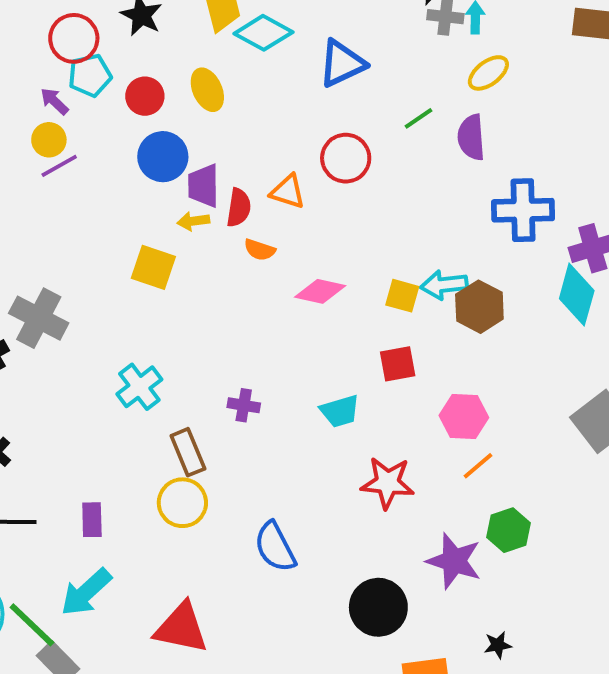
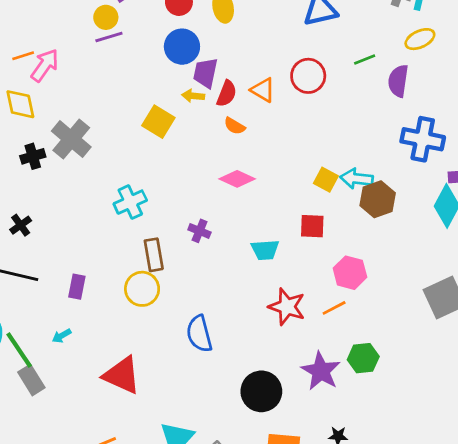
pink diamond: (320, 291) -> (237, 179), moved
orange line: (478, 466) -> (334, 308), moved
cyan arrow: (86, 592) -> (62, 336), size x0.5

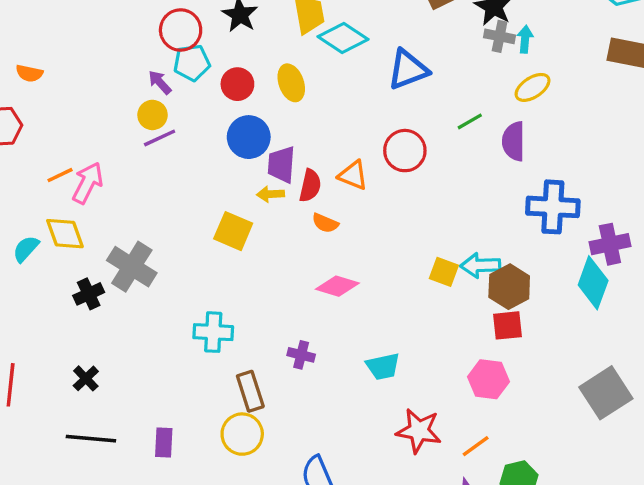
cyan cross: (130, 202) -> (213, 332), turned 36
red square: (312, 226) -> (507, 325), moved
orange line: (334, 308) -> (476, 446), moved

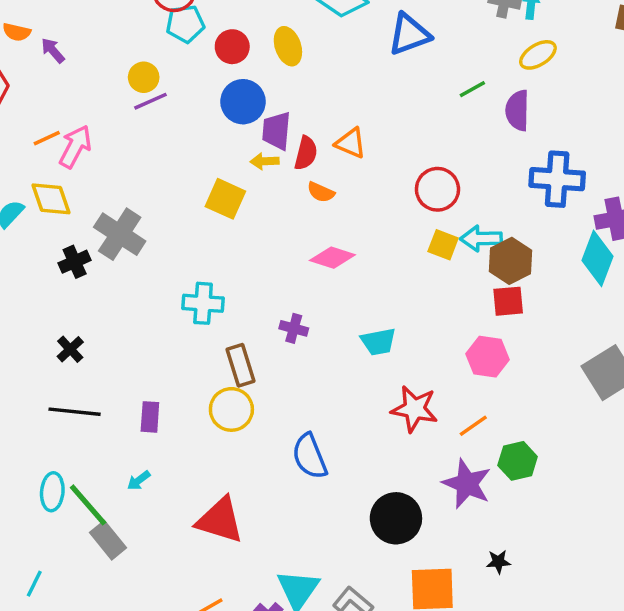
purple arrow: (160, 82) -> (53, 50), moved
red circle: (405, 151) -> (437, 189), moved

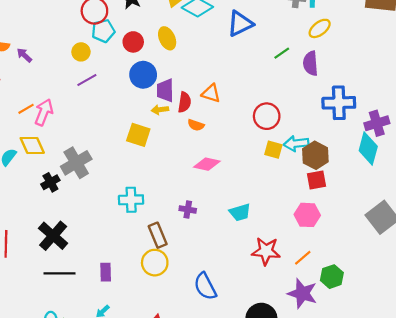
yellow circle: (144, 77) -> (81, 52), moved
gray cross: (120, 234) -> (76, 163), turned 32
black cross: (70, 349) -> (53, 236), size x1.8

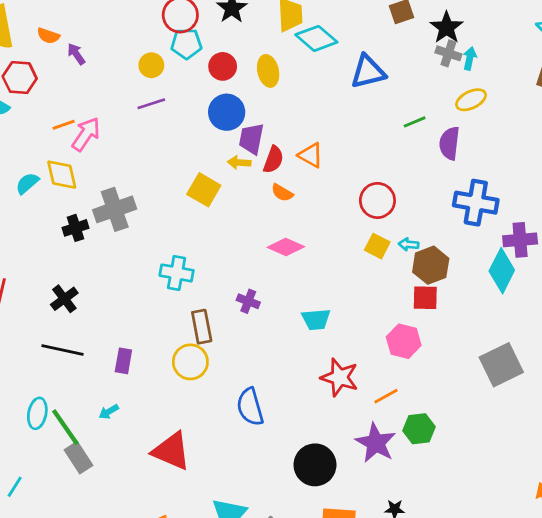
cyan arrow: (296, 144) -> (409, 244), size x0.6
black cross: (53, 236) -> (64, 299), size x0.7

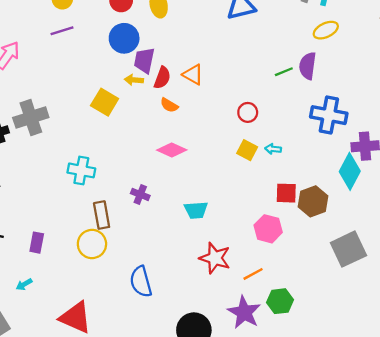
green line: (415, 122) -> (284, 72), moved
red circle: (377, 200) -> (248, 112), size x0.7
brown hexagon: (431, 265) -> (313, 201), moved

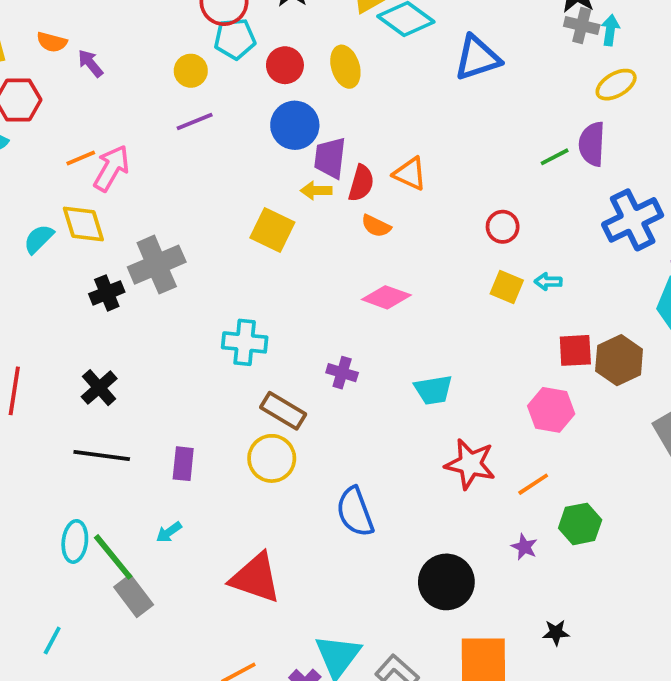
blue cross: (329, 115) -> (633, 220), turned -32
brown rectangle: (102, 215) -> (283, 411), turned -44
purple star: (244, 312) -> (524, 547), size x0.5

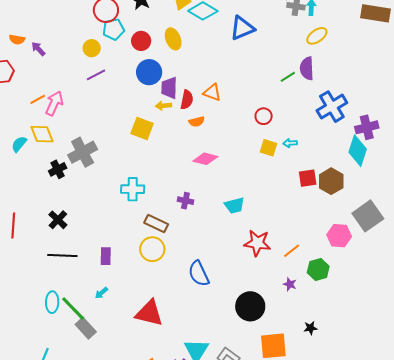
orange semicircle: (376, 226) -> (197, 122), turned -35
pink hexagon: (551, 410) -> (339, 236), moved

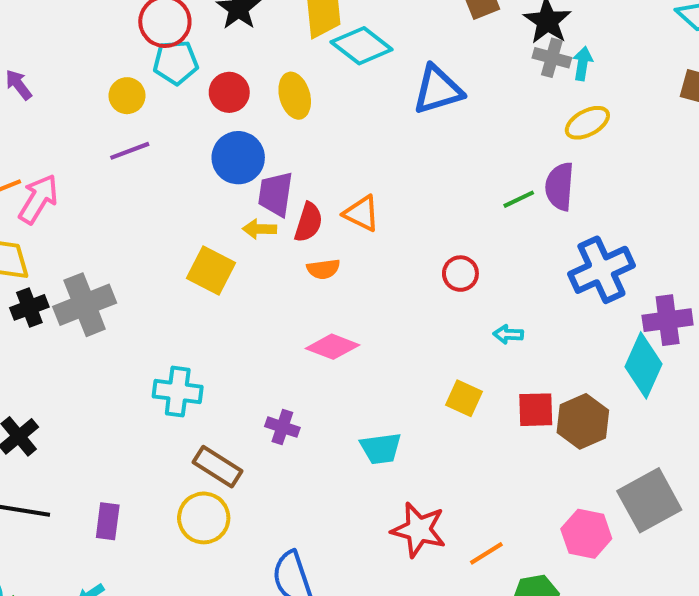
yellow square: (269, 148) -> (464, 398), moved
black cross: (58, 169) -> (29, 307), moved

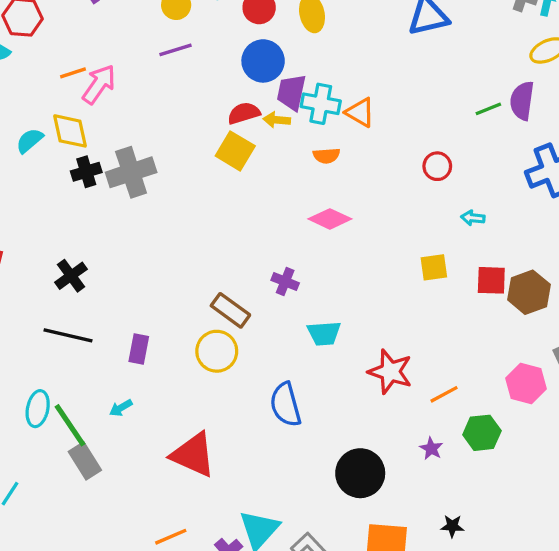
red semicircle: (308, 222) -> (244, 113), moved, turned -128
cyan cross: (178, 392) -> (321, 104), moved
yellow square: (464, 398) -> (434, 267), turned -36
cyan trapezoid: (381, 448) -> (324, 333), moved

